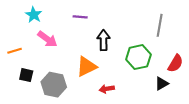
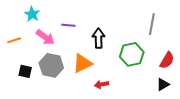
purple line: (80, 17) -> (68, 25), moved
orange line: (15, 51) -> (14, 40), moved
black triangle: (162, 84) -> (163, 84), moved
gray hexagon: (54, 85) -> (51, 65), moved

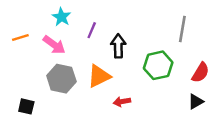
cyan star: (32, 14) -> (61, 17), moved
purple line: (68, 25) -> (92, 30), moved, turned -72
orange line: (14, 40) -> (20, 37), moved
black square: (25, 71) -> (26, 106), moved

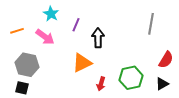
green hexagon: (158, 65) -> (131, 78), moved
gray hexagon: (61, 79) -> (27, 65), moved
red arrow: (122, 102) -> (101, 84), turned -64

